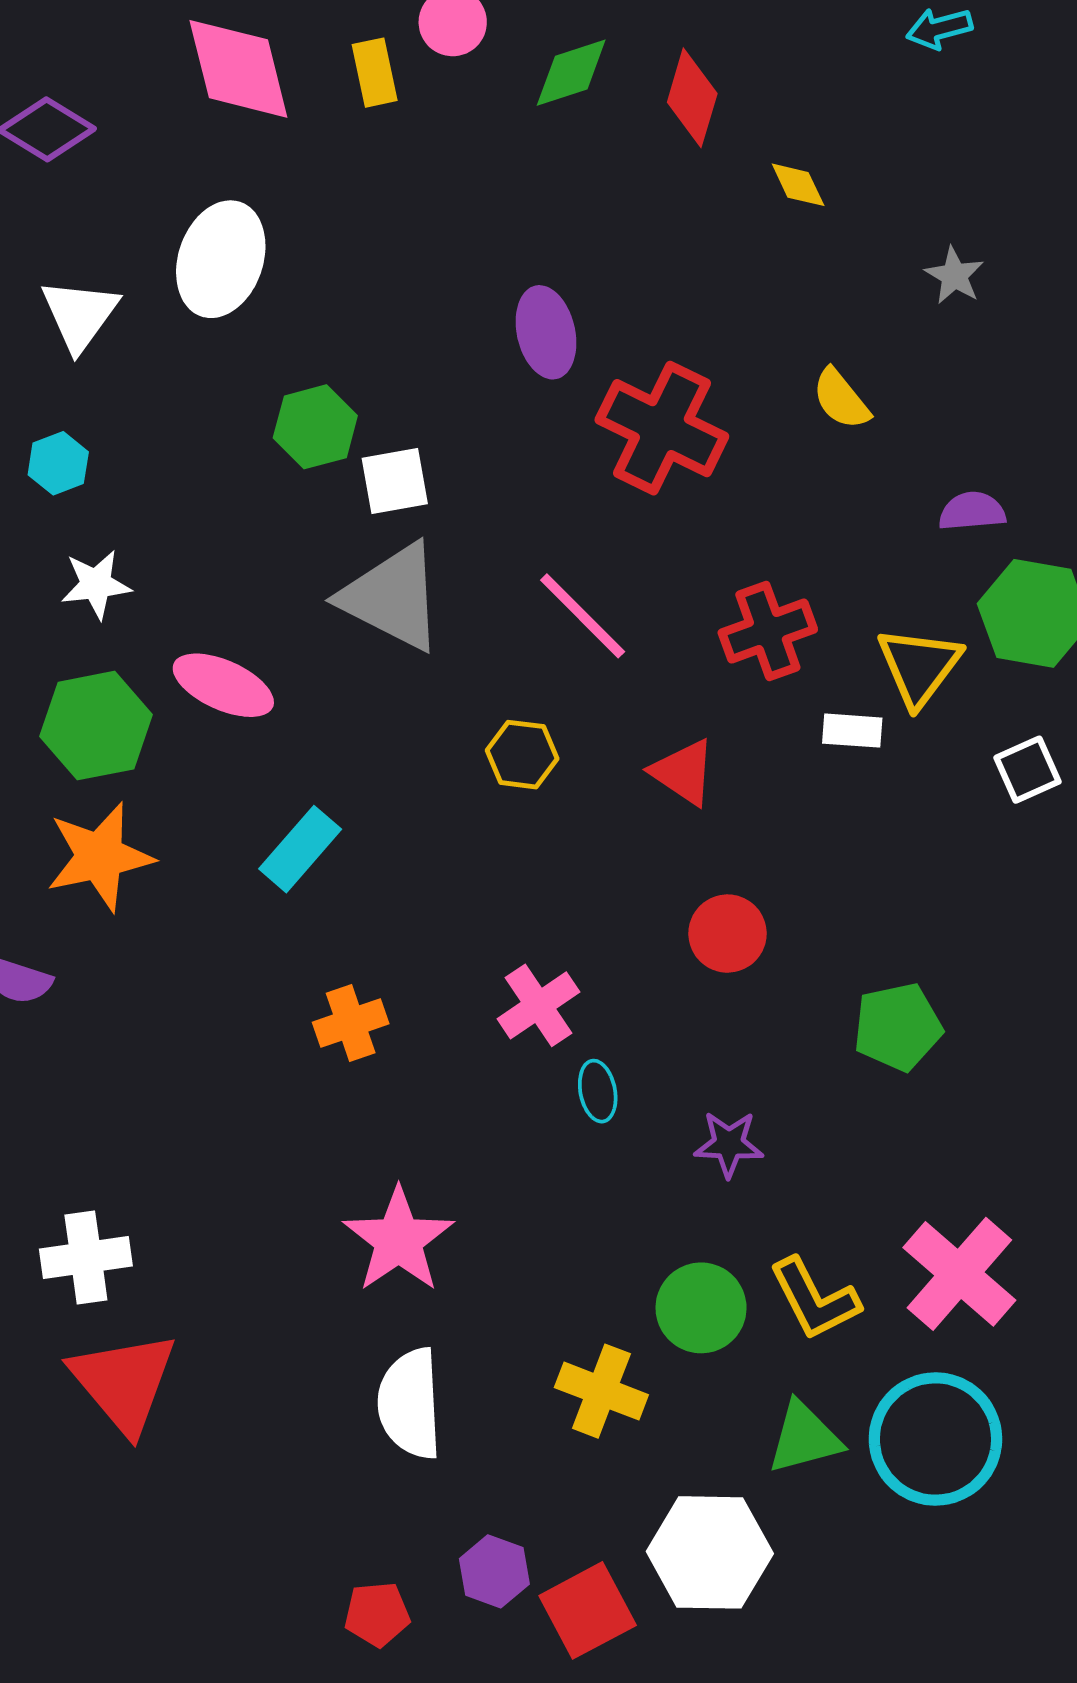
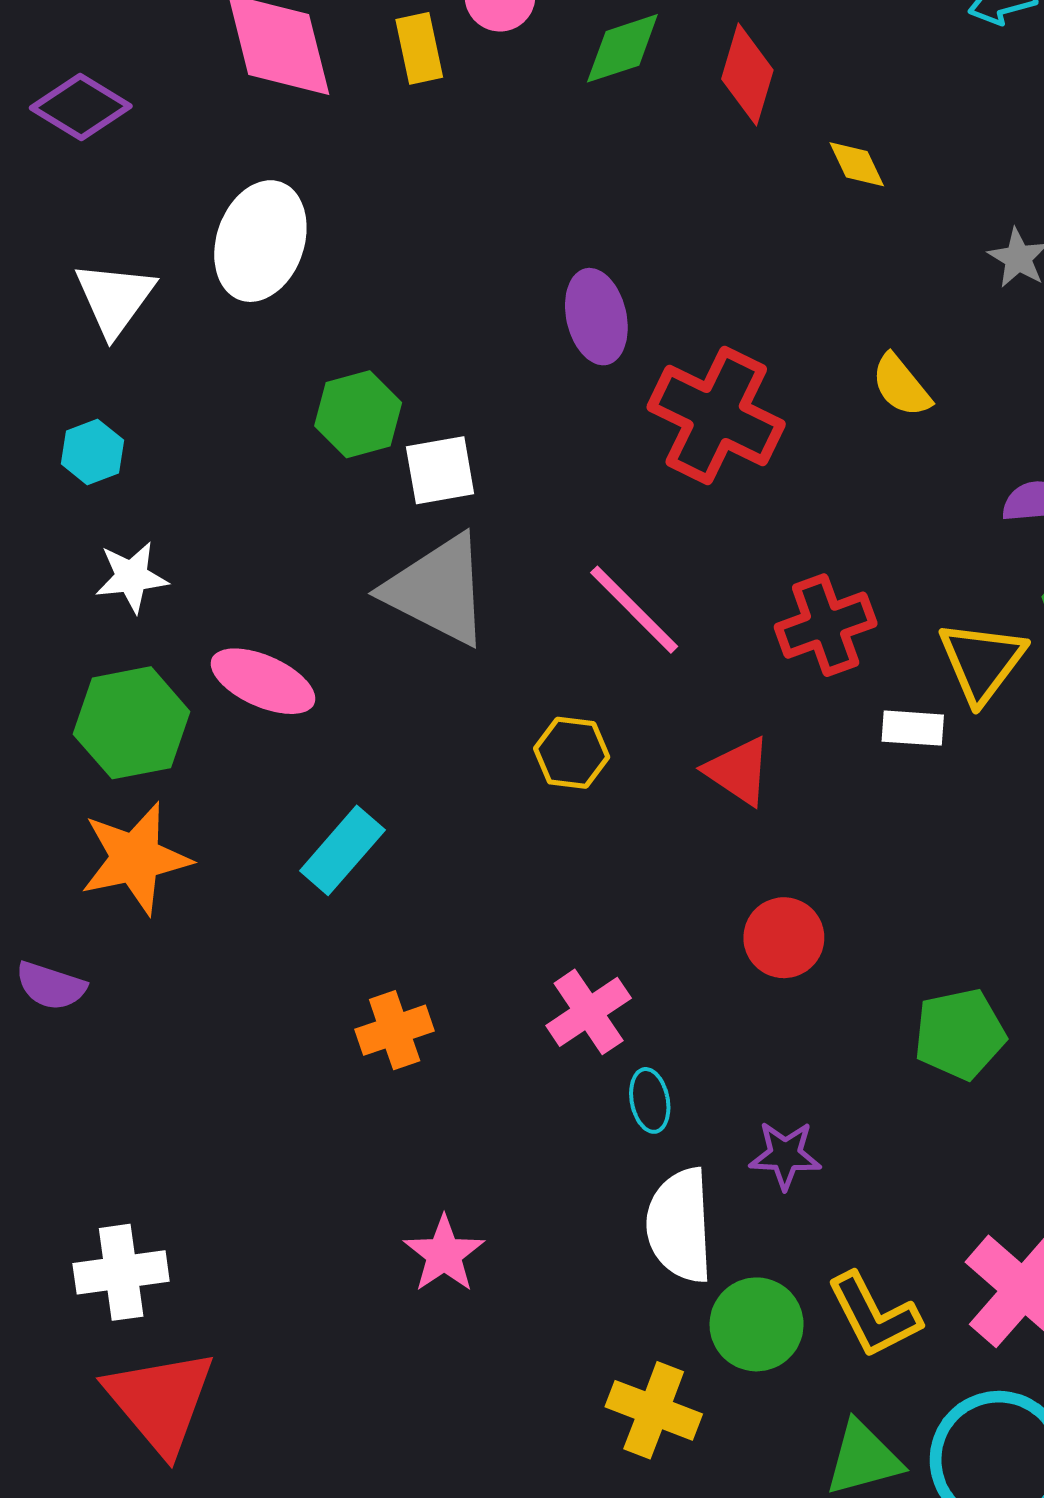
pink star: (399, 1240) -> (444, 1254), size x0.7
white semicircle: (410, 1404) -> (680, 1225), moved

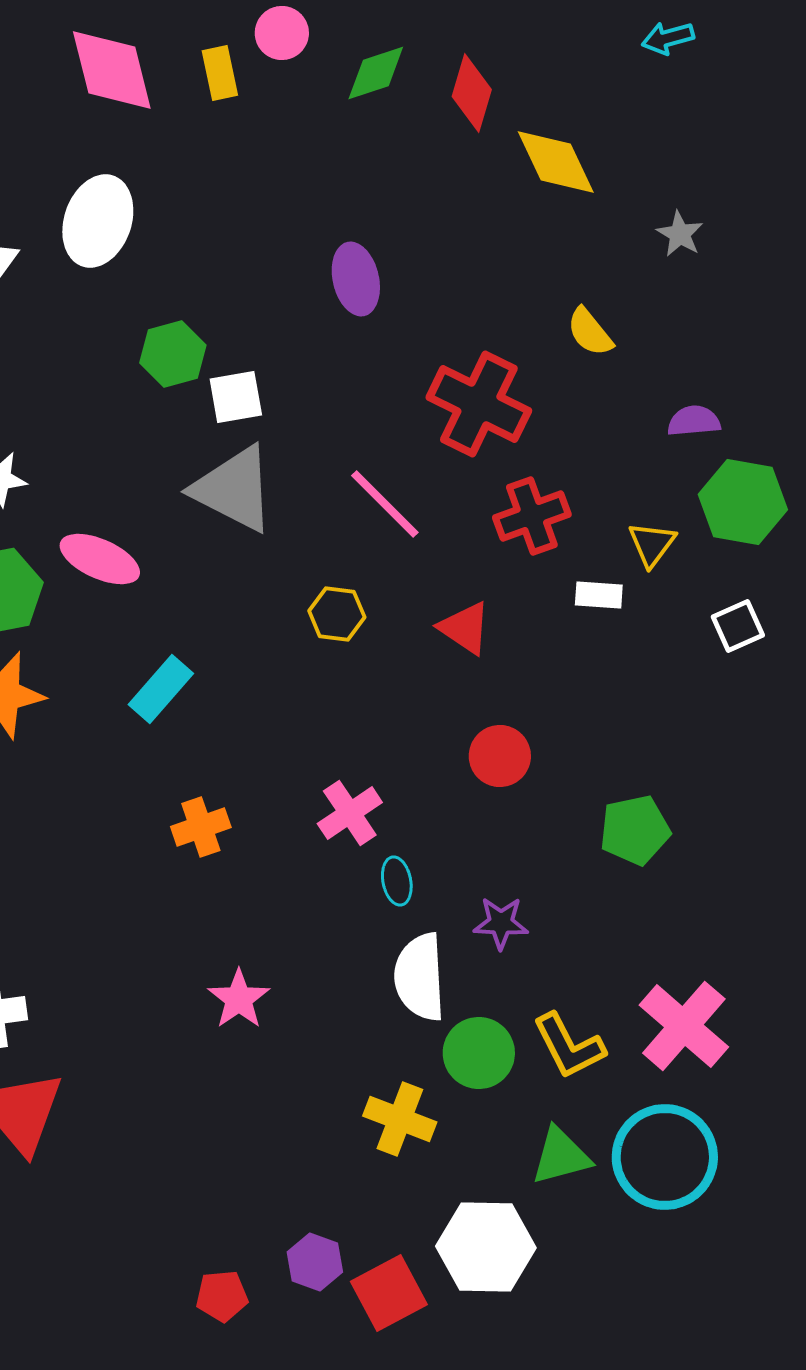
yellow diamond: (857, 164) -> (556, 162), size x1.8
red cross: (716, 416) -> (479, 404), moved
yellow triangle: (982, 662) -> (652, 544), size x0.7

